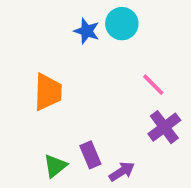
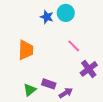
pink line: (153, 85) -> (74, 46), moved
purple rectangle: (90, 155) -> (49, 84), turned -48

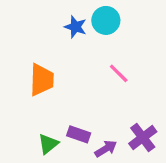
purple cross: (89, 69) -> (143, 138), moved

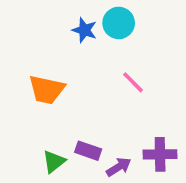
orange trapezoid: (42, 80) -> (47, 90), turned 100
purple cross: (143, 138) -> (160, 154), turned 36

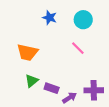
cyan circle: (119, 23) -> (83, 20), moved
green triangle: (54, 162) -> (32, 81), moved

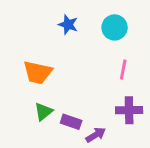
pink line: (78, 48) -> (123, 70), moved, turned 56
purple cross: (94, 90) -> (129, 110), moved

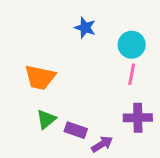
blue star: (68, 25) -> (85, 28), moved
cyan circle: (115, 27) -> (132, 45), moved

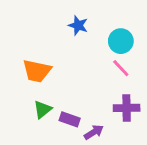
pink line: (132, 74) -> (121, 68), turned -54

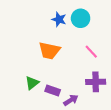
cyan circle: (121, 41) -> (81, 18), moved
orange trapezoid: (37, 71) -> (49, 51), moved

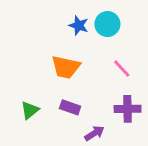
green triangle: (32, 83) -> (30, 110), moved
purple rectangle: (53, 90) -> (70, 107), moved

